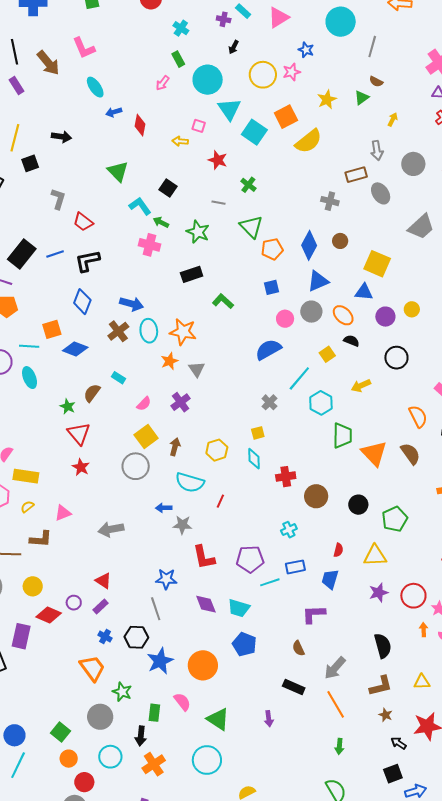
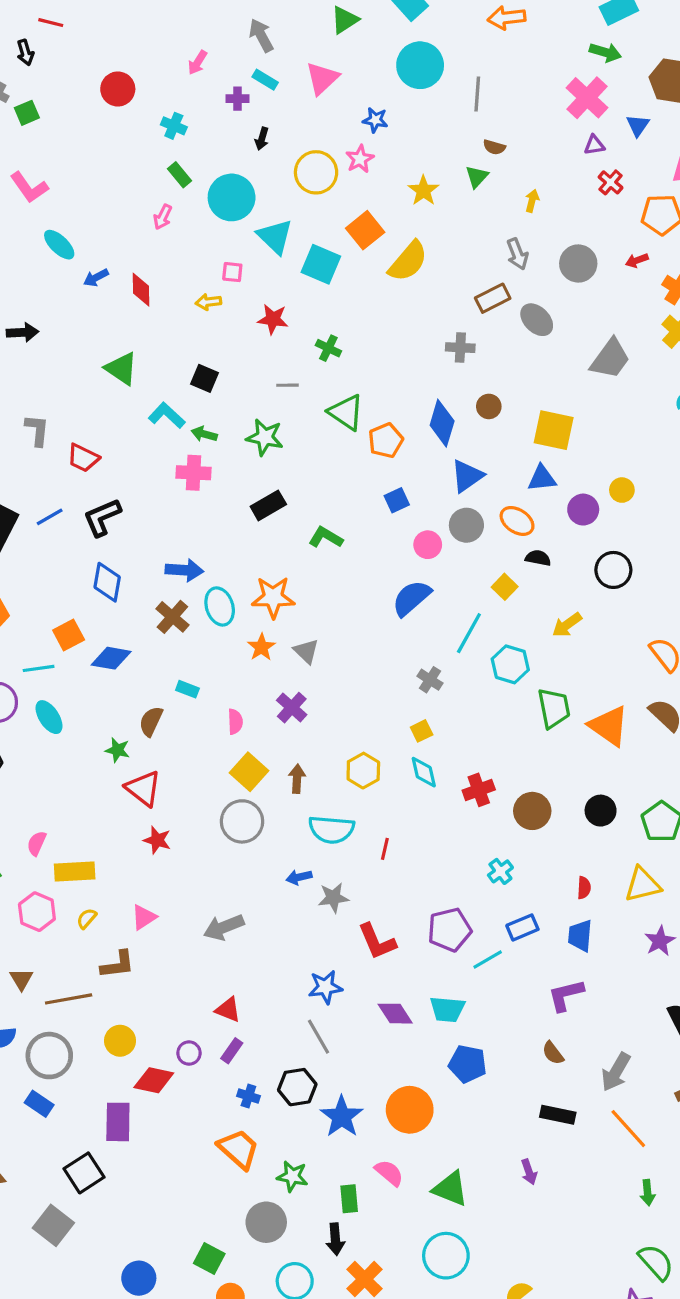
pink semicircle: (144, 404) -> (235, 722), turned -35

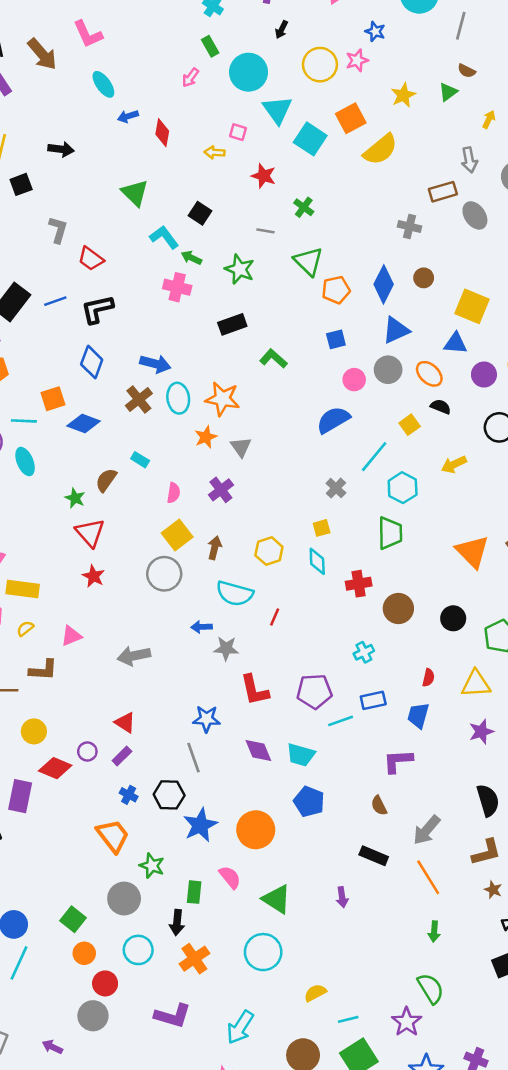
green trapezoid: (554, 708) -> (390, 533), moved

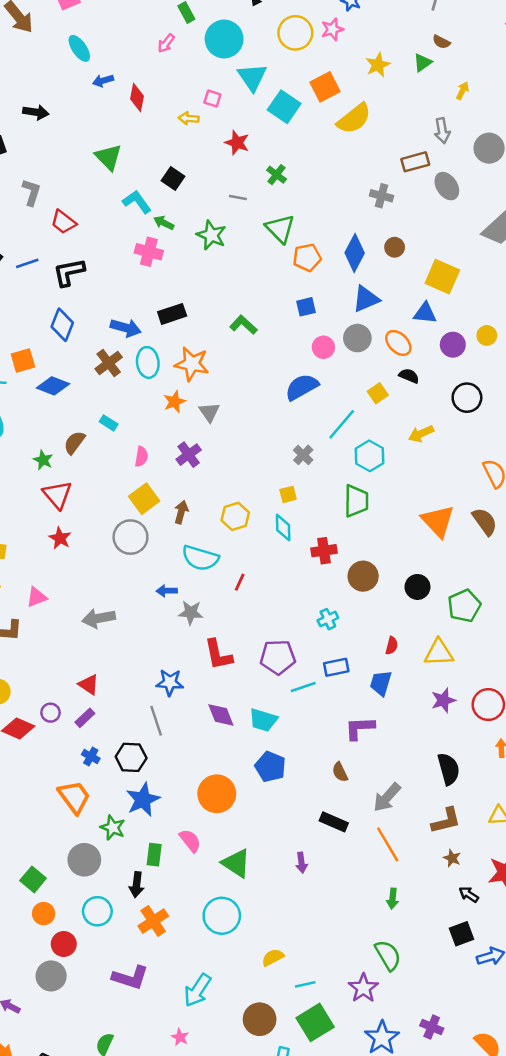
black rectangle: (232, 324) -> (172, 314), moved
blue star: (200, 825) -> (143, 800), moved

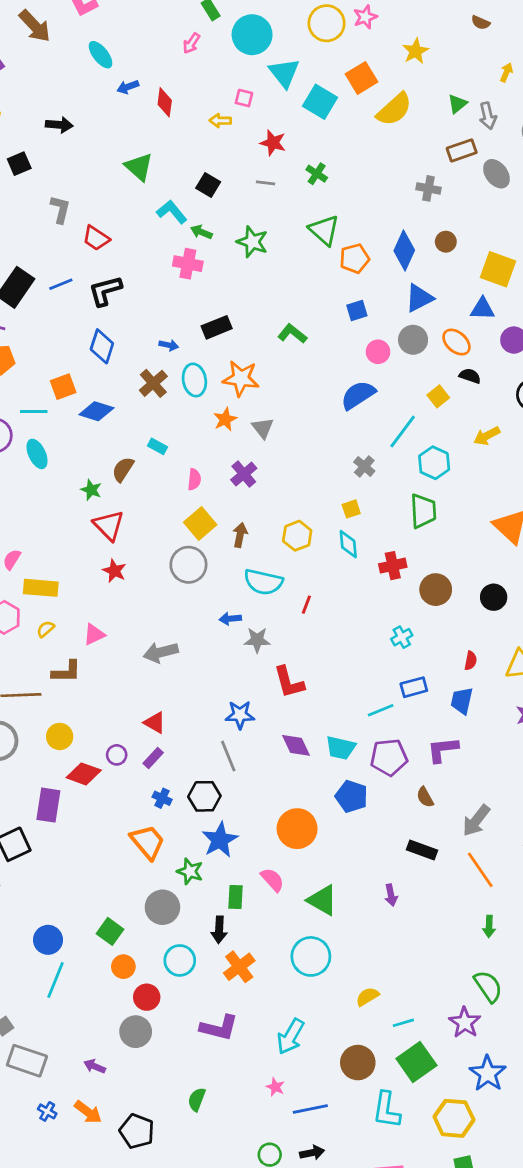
green triangle: (423, 63) -> (457, 104), moved
gray line: (238, 197) -> (265, 183), moved
blue arrow: (126, 328) -> (169, 345), size x0.6
purple pentagon: (278, 657) -> (389, 757), moved

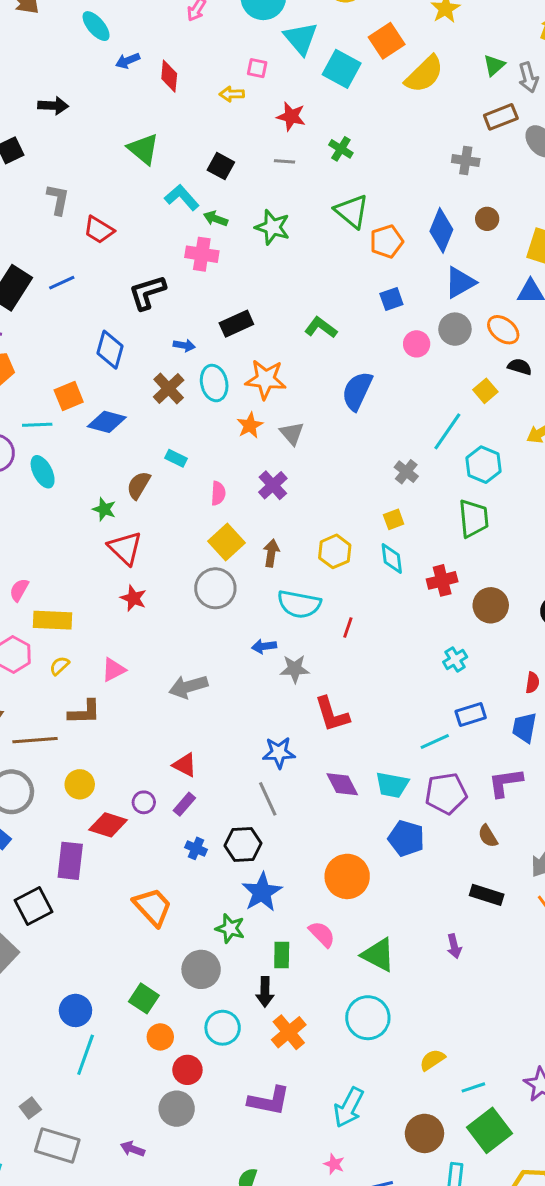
black L-shape: (105, 291) -> (147, 292), moved
blue semicircle: (358, 395) -> (357, 391), moved, turned -30
orange trapezoid: (147, 842) -> (153, 907), moved

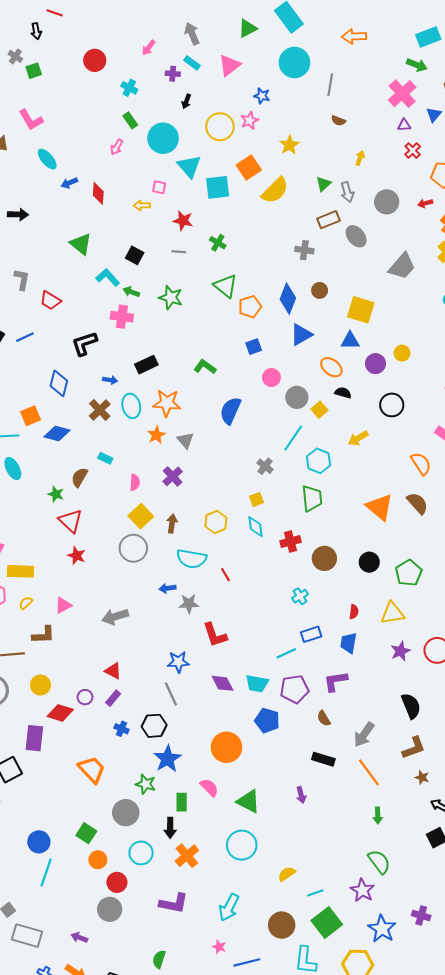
cyan square: (342, 69) -> (218, 187), turned -35
gray circle: (455, 329) -> (297, 397), moved
red line: (348, 627) -> (225, 575), turned -48

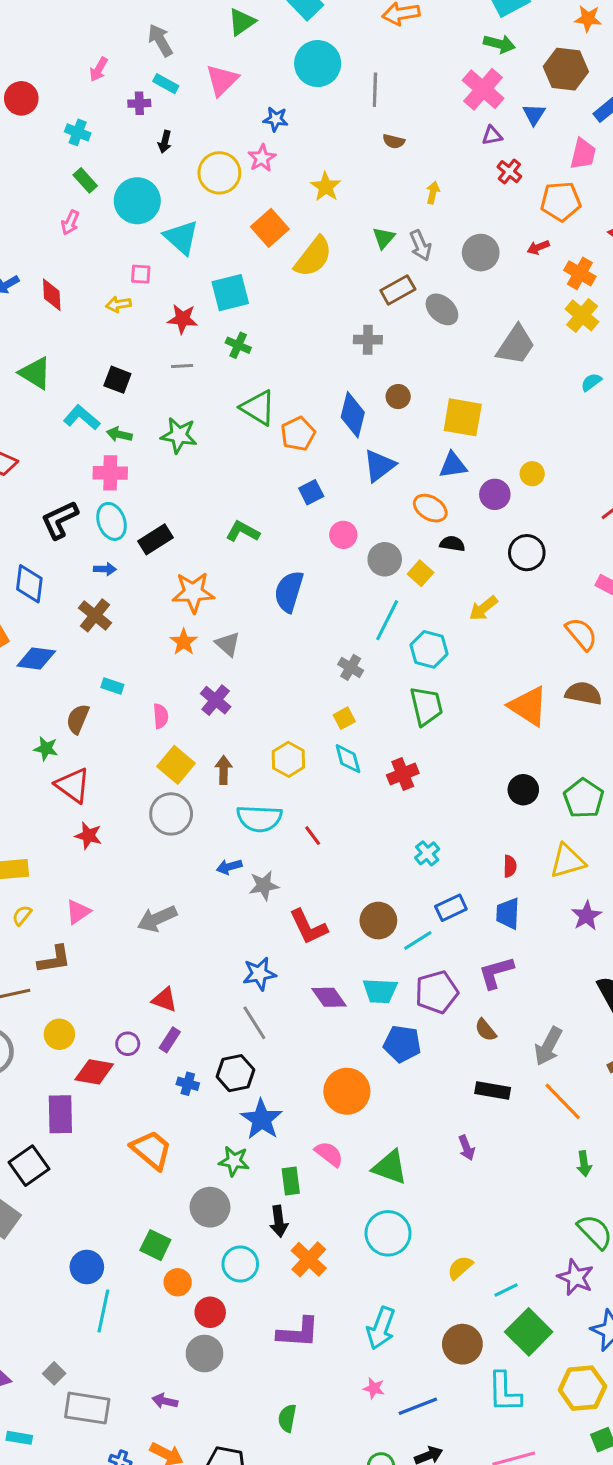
cyan square: (218, 187) -> (230, 293), moved
cyan ellipse: (131, 406) -> (112, 521), moved
brown semicircle: (417, 503) -> (584, 693), turned -30
brown circle: (324, 558) -> (378, 921), moved

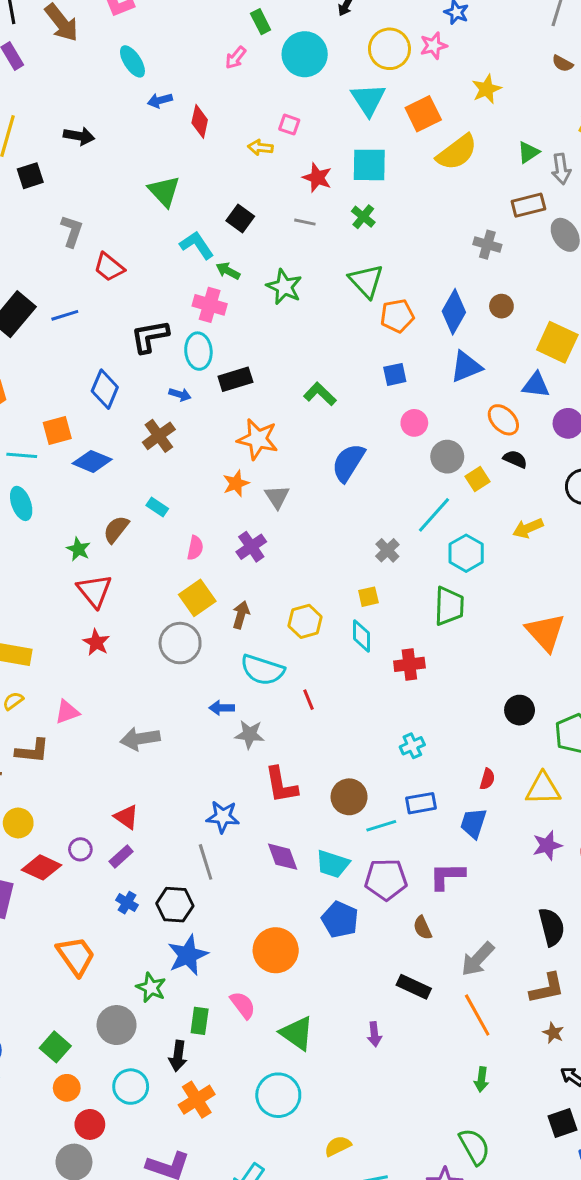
cyan triangle: (181, 237) -> (368, 99), moved

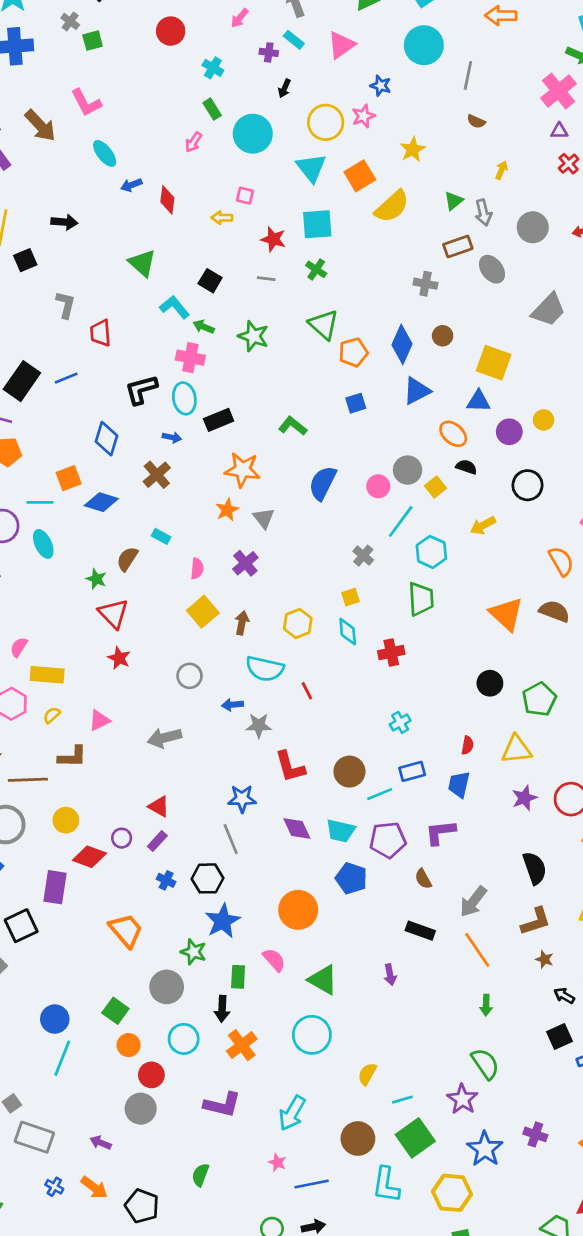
red trapezoid: (109, 267) -> (101, 333), turned 52
pink circle: (414, 423) -> (378, 486), moved
gray circle: (180, 643) -> (190, 676), moved, size x0.7
yellow semicircle: (338, 1146) -> (367, 1074), turned -30

